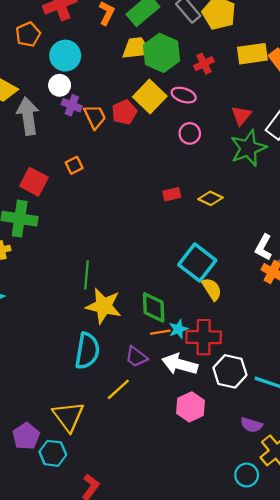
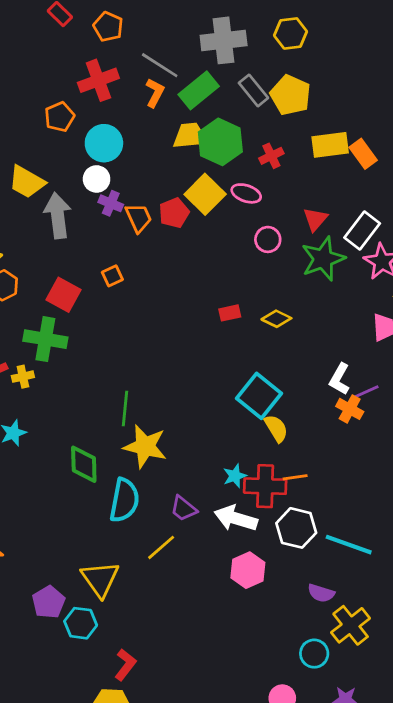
pink circle: (190, 133) -> (268, 239), moved
green diamond: (154, 307) -> (84, 464), moved
orange line: (160, 332) -> (295, 477), moved

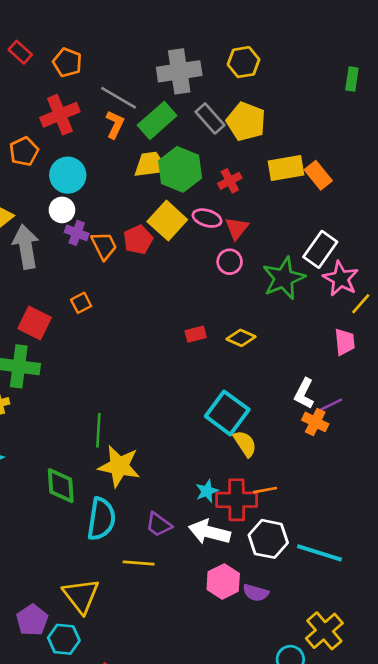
red triangle: (315, 219) -> (237, 228), moved
yellow line: (161, 547) -> (139, 563), turned 48
purple semicircle: (321, 593) -> (256, 593), moved

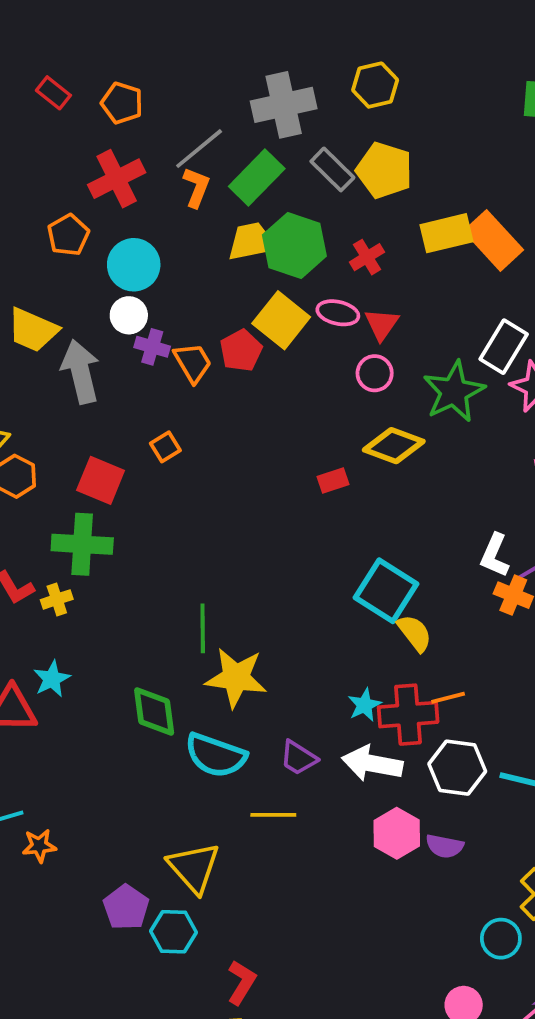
gray line: (119, 98) -> (199, 149), turned -66
orange rectangle: (318, 175) -> (494, 240), size x1.4
yellow diamond: (241, 338) -> (394, 446), moved, size x1.4
cyan semicircle: (101, 519) -> (216, 755), turned 105

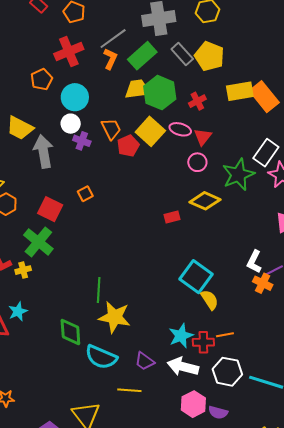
orange trapezoid: (193, 363) -> (111, 129), moved
green cross: (82, 544) -> (38, 242), turned 32
cyan star: (365, 705) -> (181, 336), size x1.4
red cross: (408, 715) -> (203, 342), size x0.7

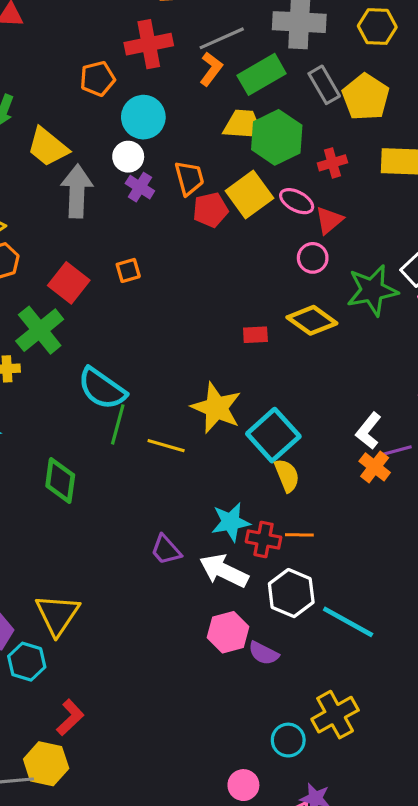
yellow star: (115, 317) -> (216, 408), moved
cyan semicircle: (101, 357) -> (102, 389), moved
yellow line: (129, 390) -> (166, 446), moved

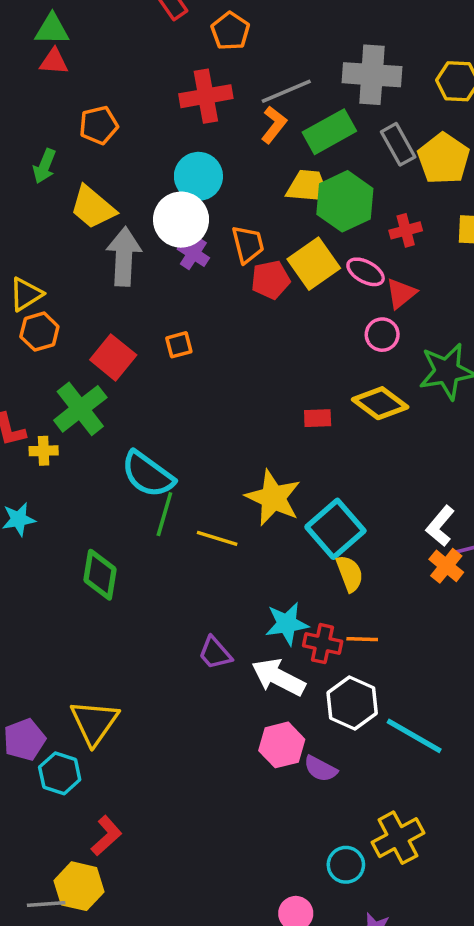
orange pentagon: (97, 79) -> (99, 125), moved
white circle: (128, 157) -> (181, 220), size x1.6

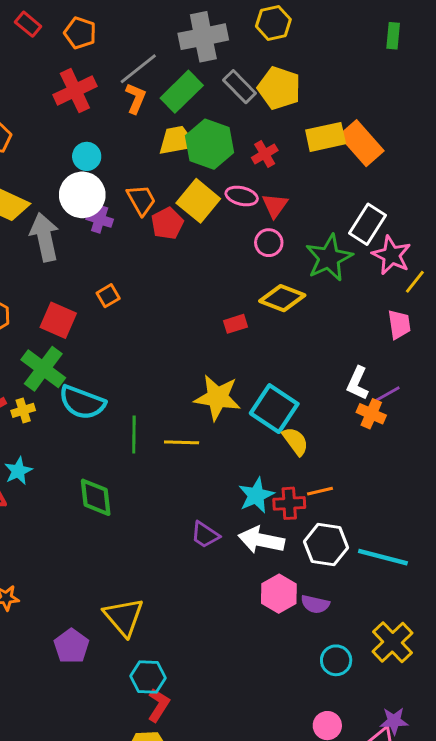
cyan circle: (198, 176) -> (87, 156), size x0.7
cyan semicircle: (148, 474) -> (82, 402), moved
cyan hexagon: (60, 773) -> (148, 677), moved
cyan circle: (346, 865) -> (336, 660), moved

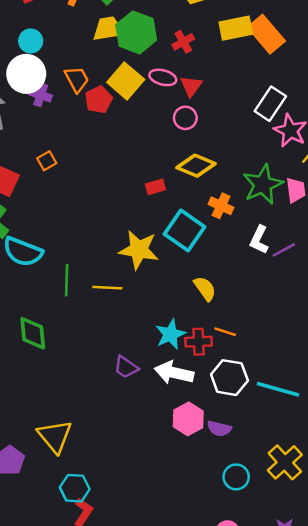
green star: (329, 258) -> (263, 184), moved
cyan square: (274, 409) -> (185, 230), moved
orange cross: (371, 414) -> (221, 206), moved
orange line: (320, 491) -> (225, 332), turned 30

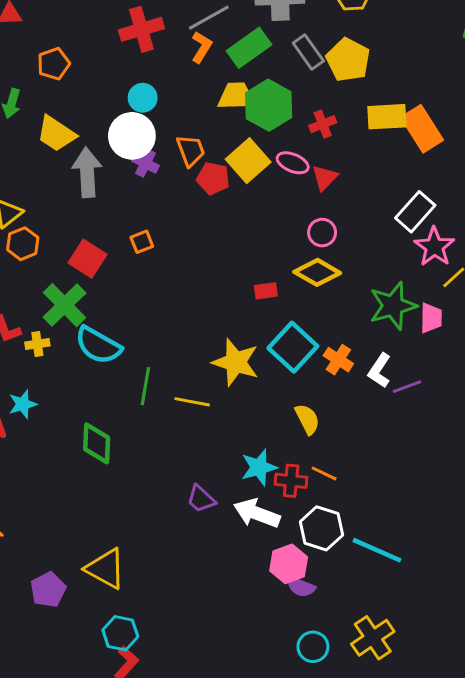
red pentagon: (99, 100) -> (213, 178), turned 30
pink circle: (185, 118) -> (322, 233), moved
orange cross: (221, 206) -> (338, 360), moved
pink hexagon: (188, 419) -> (289, 564), moved
yellow triangle: (55, 436) -> (106, 569), turned -30

